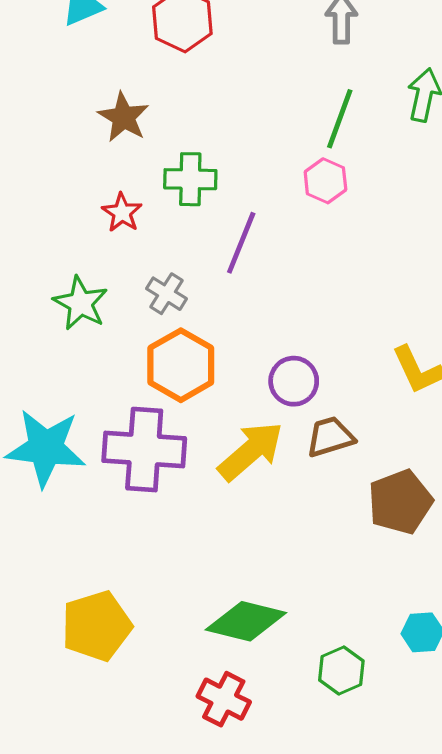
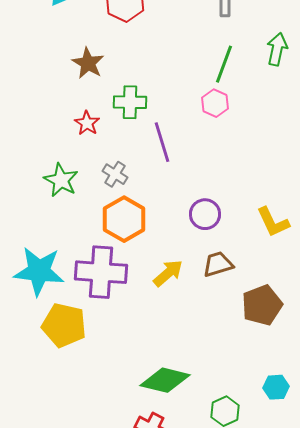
purple line: (241, 243) -> (162, 142), turned -39
purple circle: (294, 381) -> (205, 214), moved
yellow arrow: (251, 451) -> (168, 273), size x0.7
yellow pentagon: (97, 626) -> (64, 325), moved, turned 30

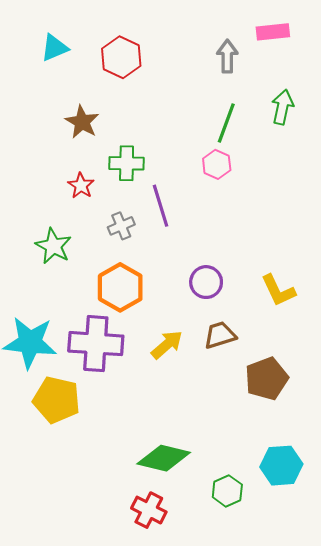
gray cross: (115, 174) -> (121, 226), moved, turned 35
cyan hexagon: (276, 387) -> (281, 466), size x1.5

